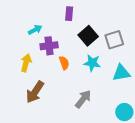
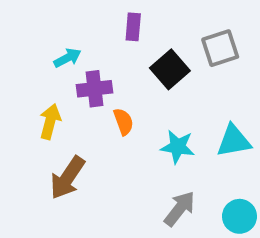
gray square: (114, 40) -> (220, 48), moved
cyan star: (92, 63) -> (178, 147), moved
gray arrow: (83, 99) -> (180, 209), moved

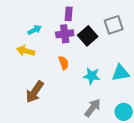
purple cross: (95, 89) -> (65, 34), moved
yellow arrow: (50, 122) -> (26, 51), moved, turned -90

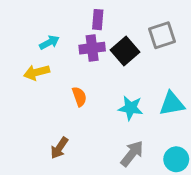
yellow arrow: (26, 51) -> (37, 72), turned -30
orange semicircle: (64, 63) -> (79, 97), moved
brown arrow: (35, 92) -> (59, 148), moved, size x0.7

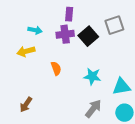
cyan arrow: (49, 42) -> (35, 30), turned 40
cyan triangle: (172, 104) -> (121, 86), moved
brown arrow: (59, 148) -> (26, 105), moved

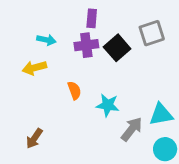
cyan star: (92, 76) -> (108, 105), moved
gray arrow: (93, 109) -> (132, 129), moved

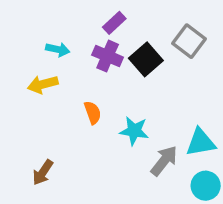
purple rectangle: (92, 18) -> (114, 23), turned 42
gray square: (152, 33) -> (189, 41), turned -35
purple cross: (86, 45) -> (108, 56), turned 30

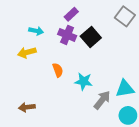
gray square: (189, 41) -> (125, 16), moved
brown arrow: (43, 172) -> (27, 107), turned 49

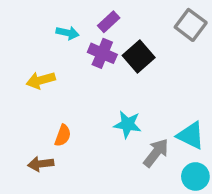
cyan arrow: (36, 31) -> (68, 33), moved
orange semicircle: (58, 70) -> (63, 135), moved, turned 40
cyan triangle: (125, 89) -> (191, 135), turned 36

